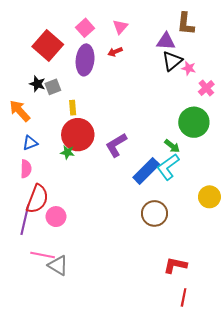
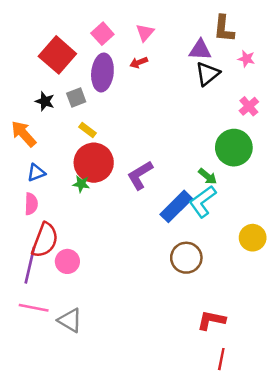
pink star: (189, 68) -> (246, 59), moved
gray square: (53, 87) -> (76, 98), moved
yellow rectangle: (73, 108) -> (87, 130), turned -48
pink line: (43, 255) -> (34, 308), moved

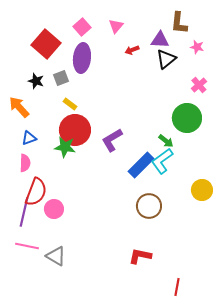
red arrow: (139, 62) -> (132, 50), moved
green star: (81, 184) -> (65, 147), size x1.5
red L-shape: (211, 320) -> (140, 256), moved

